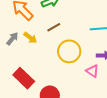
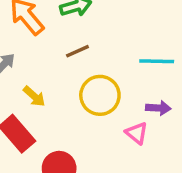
yellow arrow: (30, 38) -> (34, 96), moved

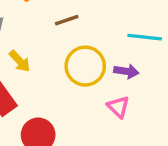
purple arrow: (158, 108) -> (126, 71), moved

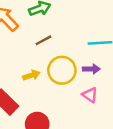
yellow arrow: (20, 61) -> (31, 75), moved, turned -56

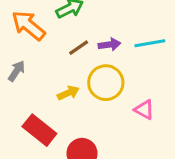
purple arrow: (91, 69) -> (109, 45), moved

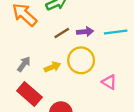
gray arrow: (17, 71) -> (24, 64), moved

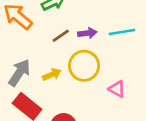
gray arrow: (24, 64) -> (19, 73), size x1.5

